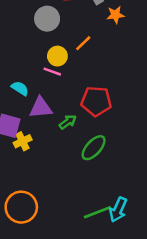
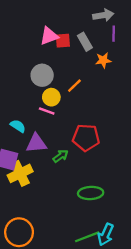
gray circle: (47, 19) -> (42, 75), moved
yellow cross: (23, 141) -> (20, 173), size x1.5
green ellipse: (94, 148) -> (91, 193), moved, turned 45

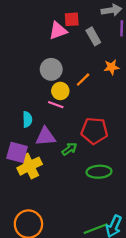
red square: (63, 41) -> (72, 19), moved
orange star: (103, 60) -> (112, 67), moved
cyan semicircle: (18, 126) -> (27, 119), turned 56
green ellipse: (91, 193) -> (99, 172), moved

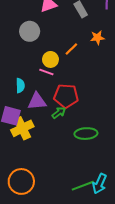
gray circle: (51, 69) -> (30, 31), moved
red pentagon: (94, 131) -> (66, 96), moved

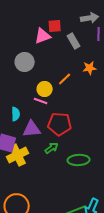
green arrow: (59, 113) -> (52, 148), moved

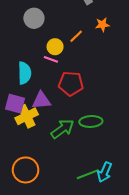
cyan semicircle: (16, 114) -> (24, 73), size x1.5
purple triangle: (32, 129) -> (41, 100), moved
green arrow: (52, 148) -> (62, 129), moved, size x1.6

